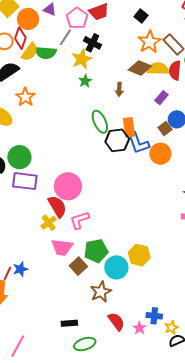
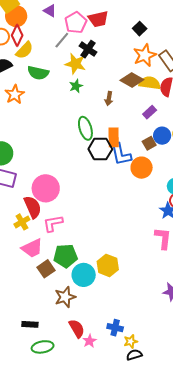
orange circle: (28, 19) -> (16, 16), moved
green semicircle: (46, 53) -> (38, 73), moved
yellow star: (82, 59) -> (75, 64), turned 30
pink trapezoid: (62, 247) -> (32, 248), turned -40
pink star: (139, 328) -> (89, 341), moved

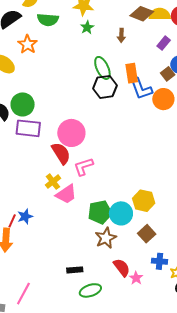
black hexagon: (100, 149) -> (105, 87), moved
yellow cross: (22, 222) -> (53, 182), moved
green pentagon: (66, 256) -> (100, 212), moved
brown square: (46, 269) -> (147, 234), moved

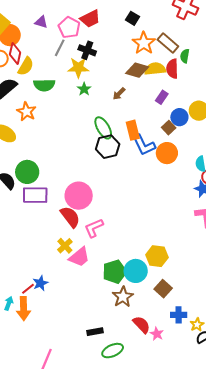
brown arrow: (121, 35) -> (119, 94), turned 48
red line: (12, 221) -> (28, 289), turned 32

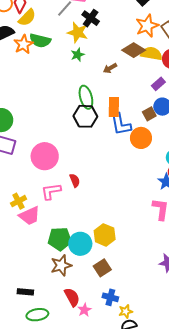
purple rectangle: (162, 97) -> (158, 84), moved
orange star: (26, 112) -> (23, 44), moved
red semicircle: (70, 217) -> (75, 180), moved, size x0.6

